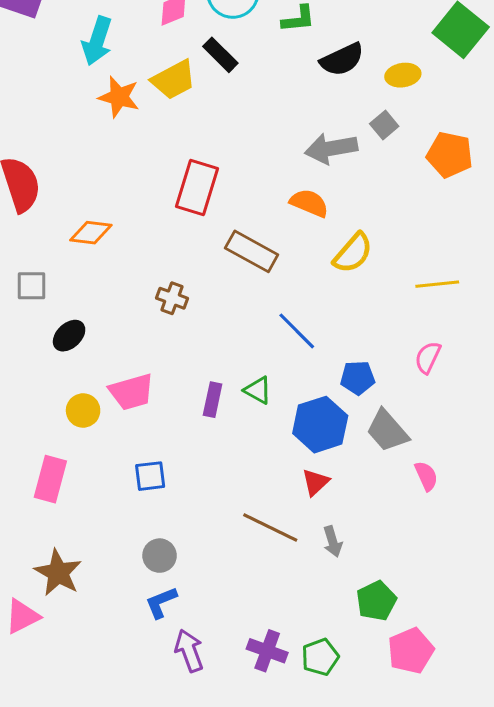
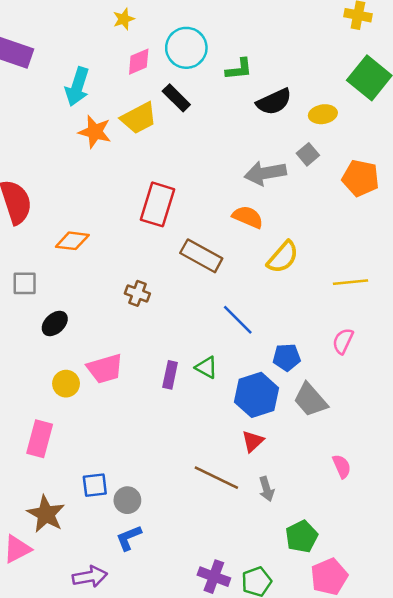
blue square: (150, 476) -> (95, 485), moved
pink semicircle: (426, 476) -> (342, 466), moved
purple arrow: (189, 651) -> (90, 577), moved, turned 100

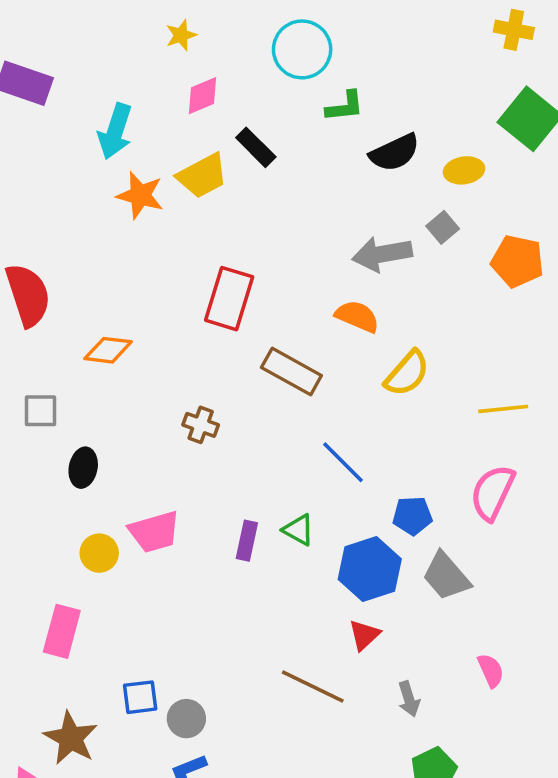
cyan circle: (186, 48) -> (302, 49), moved
black ellipse: (55, 323) -> (83, 468), turned -36
pink semicircle: (343, 341) -> (492, 493), size x1.5
gray arrow: (267, 489) -> (409, 699), moved

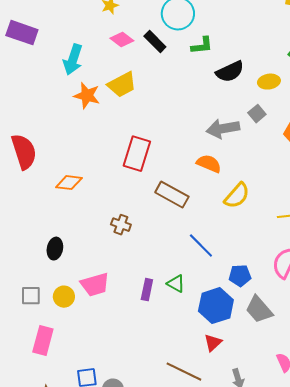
pink diamond: (202, 96) -> (122, 40), turned 60
black rectangle: (256, 147) -> (155, 42), moved
gray square: (40, 411) -> (31, 296), moved

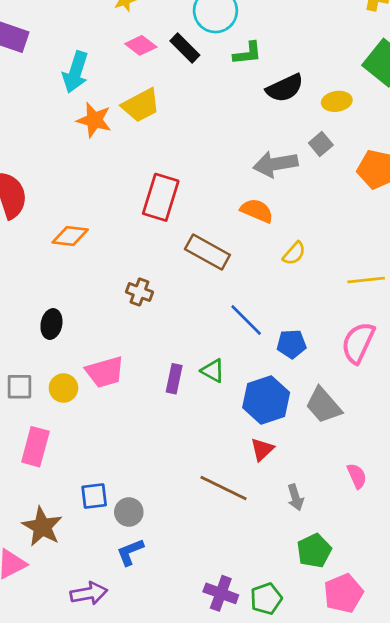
yellow semicircle: (237, 196) -> (294, 253), size x0.7
blue pentagon: (240, 276) -> (291, 344), moved

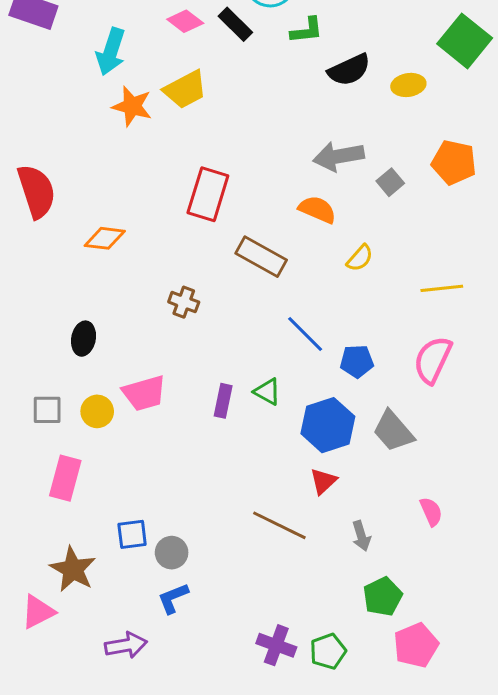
gray square: (321, 144) -> (390, 182), moved

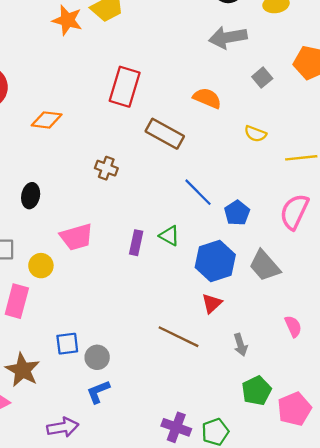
gray arrow: (339, 156) -> (228, 37), moved
yellow semicircle: (360, 258) -> (255, 134), moved, turned 70
blue pentagon: (357, 361) -> (237, 213), turned -30
yellow circle: (97, 411) -> (41, 266), moved
pink pentagon: (416, 645) -> (294, 409), moved

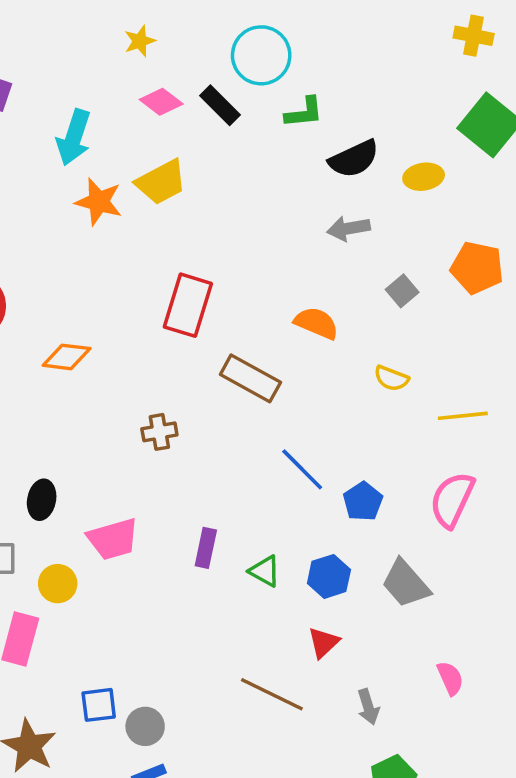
gray arrow: (228, 37) -> (349, 228), size x0.7
brown cross: (106, 168) -> (159, 432), turned -30
black ellipse: (31, 196) -> (42, 500), moved
green triangle: (169, 236) -> (265, 571), moved
blue hexagon: (215, 261) -> (329, 576), size x0.7

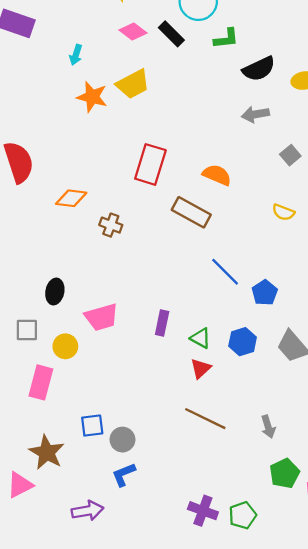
cyan arrow: (74, 137) -> (76, 55), size x0.6
orange semicircle: (316, 323) -> (217, 175), moved
brown cross: (159, 432) -> (111, 225), moved, turned 30
red triangle: (324, 642) -> (201, 368), moved

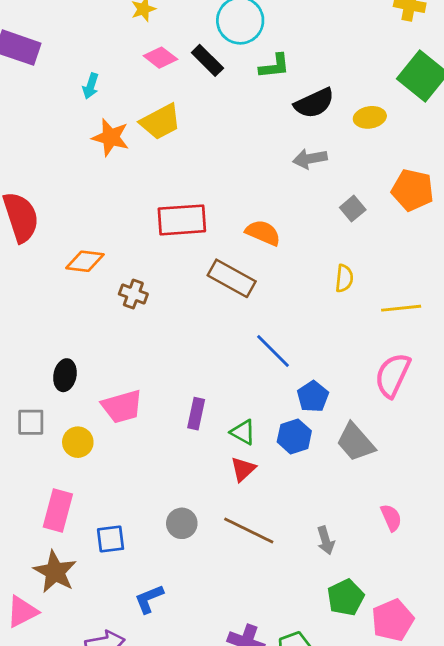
red rectangle: (150, 164) -> (182, 220), turned 69
yellow semicircle: (283, 212) -> (344, 278), turned -105
blue pentagon: (265, 293) -> (313, 397), moved
pink rectangle: (41, 382) -> (58, 511), moved
gray circle: (122, 440) -> (182, 523), moved

